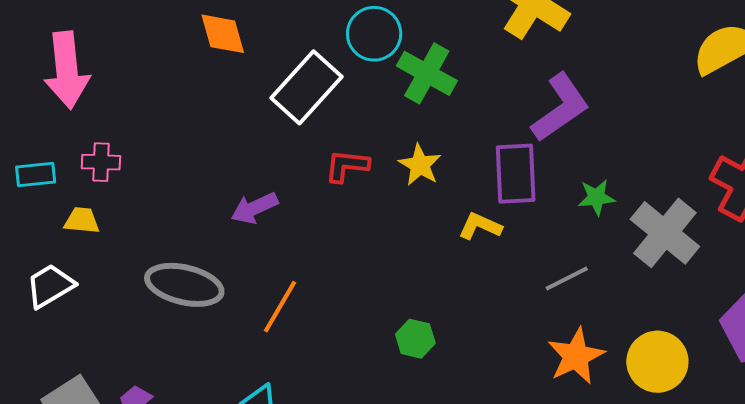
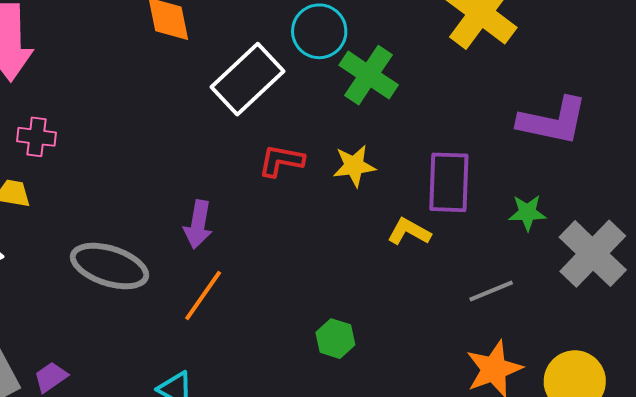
purple L-shape: (560, 108) -> (553, 121), moved, turned 42
yellow star: (420, 165) -> (354, 166), turned 30
purple arrow: (254, 208) -> (198, 224), moved, turned -60

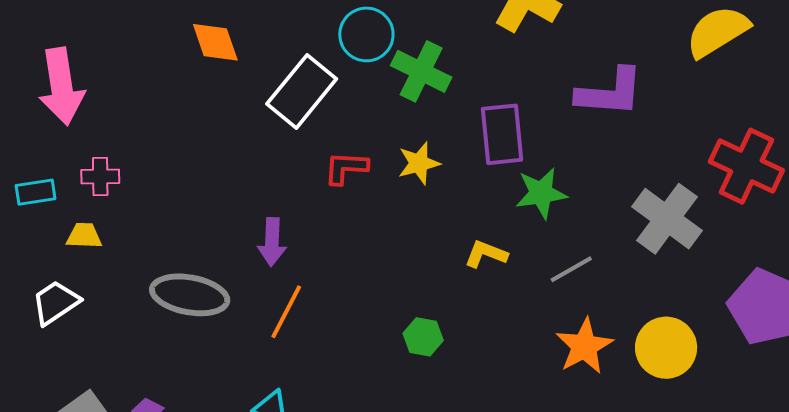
purple rectangle: (449, 182) -> (502, 134), moved
green star: (527, 213) -> (541, 193), moved, size x1.4
yellow L-shape: (409, 232) -> (486, 254), moved

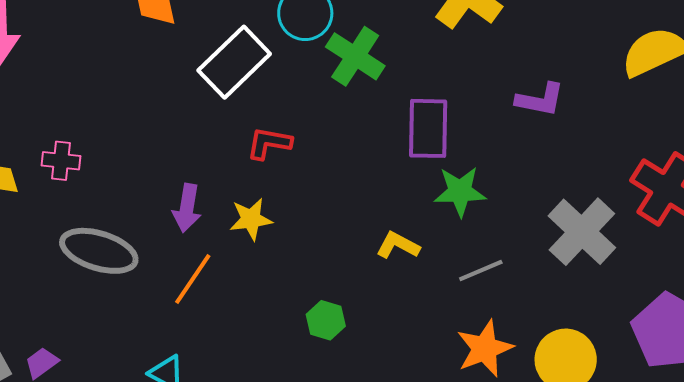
purple L-shape: (610, 92) -> (540, 100), size x0.7
yellow star: (419, 163) -> (251, 219), moved
pink cross: (100, 177) -> (61, 161), moved

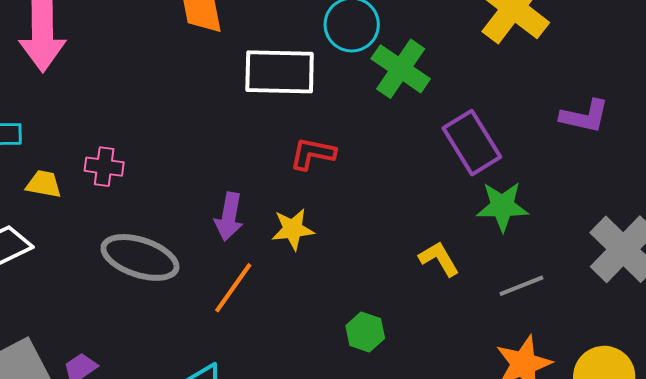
white rectangle: (234, 62) -> (280, 72), turned 44
purple rectangle: (428, 128) -> (472, 143), turned -34
yellow L-shape: (398, 245) -> (439, 259), turned 30

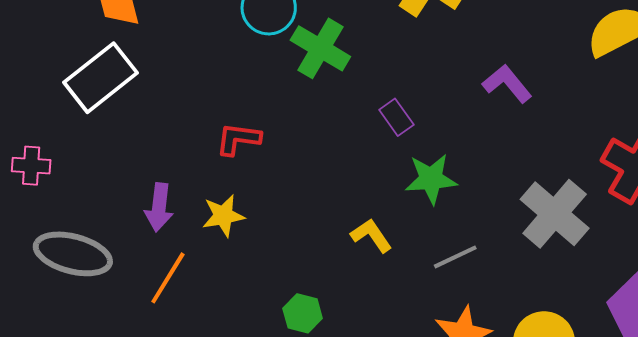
white rectangle: (280, 72) -> (101, 78), moved, turned -36
purple L-shape: (585, 116) -> (507, 84), turned -138
purple rectangle: (472, 143) -> (396, 117), size x0.6

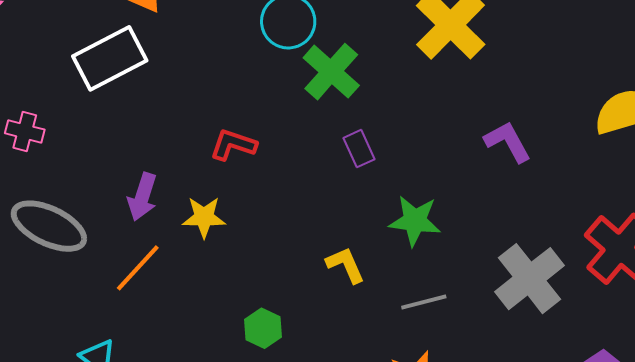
purple rectangle: (396, 117) -> (359, 149), moved

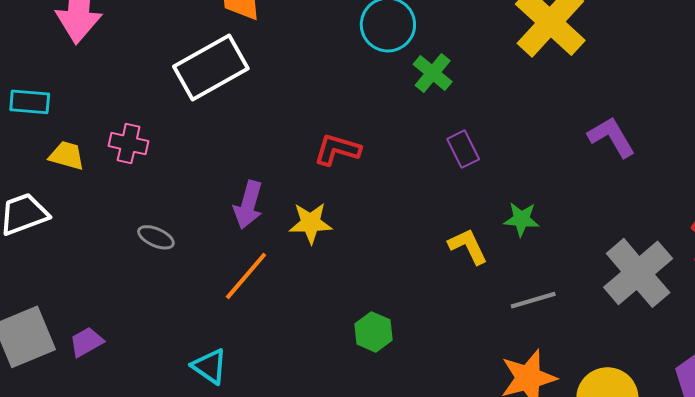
green cross: (331, 72) -> (433, 73), size x0.7
green star: (415, 221) -> (521, 219), size x0.7
gray ellipse: (49, 226) -> (156, 237), size x0.5
yellow L-shape: (345, 265) -> (468, 246), moved

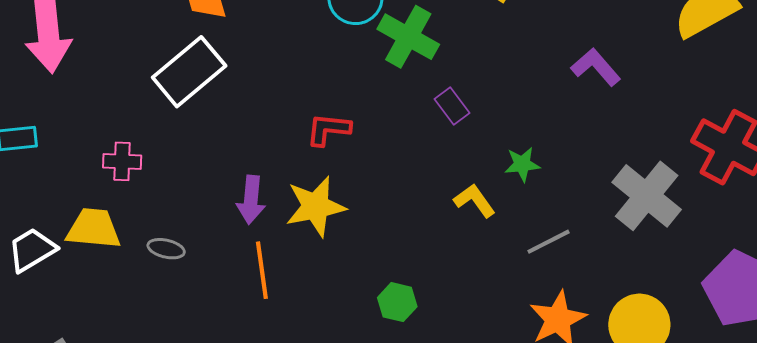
green cross: (433, 73) -> (408, 37), size x1.5
yellow trapezoid: (67, 156) -> (94, 229), moved, size x1.5
yellow star: (311, 223) -> (316, 206), size x1.4
orange line: (246, 276) -> (262, 270), turned -38

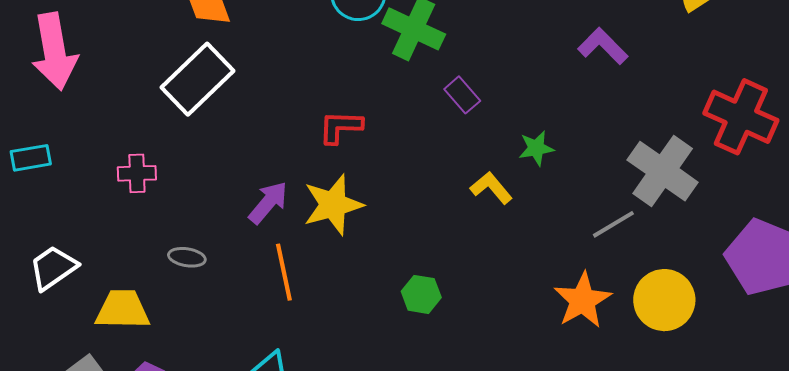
purple arrow: (251, 200) -> (268, 203), turned -141
yellow trapezoid: (94, 229) -> (122, 310), moved
gray line: (549, 242) -> (613, 224), moved

